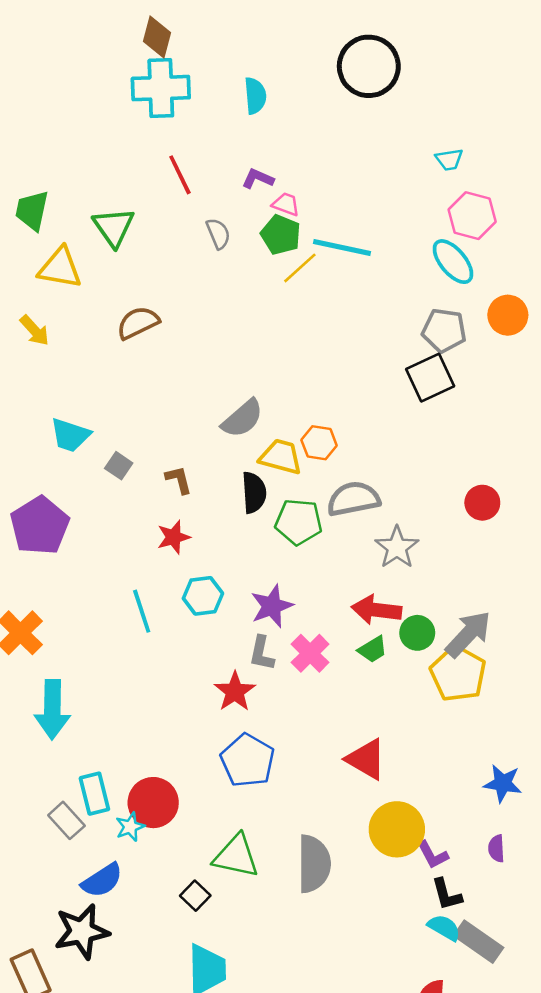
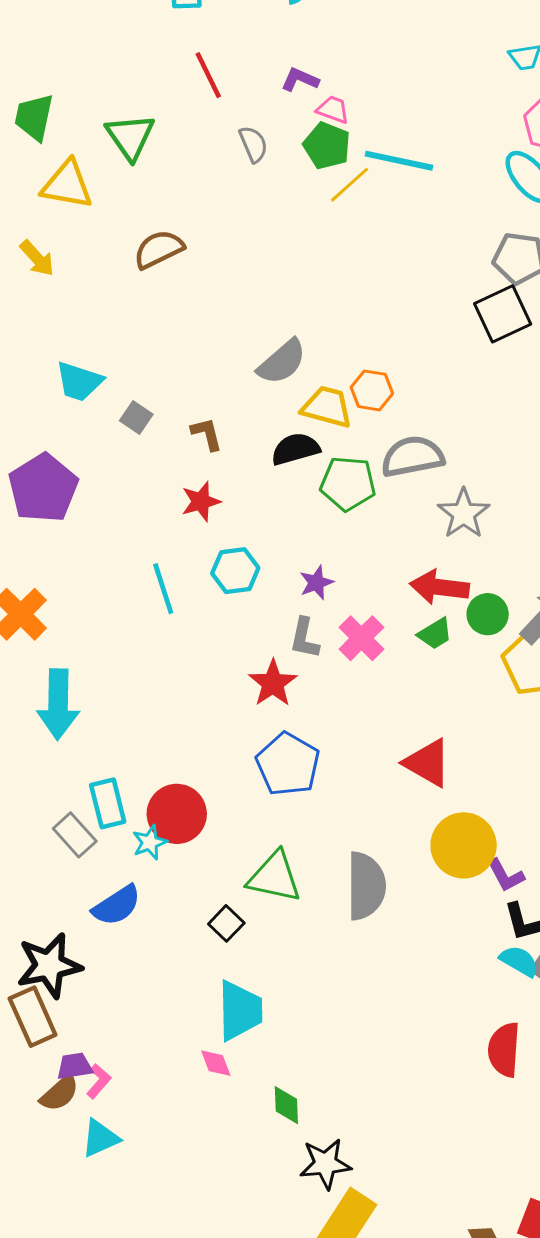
black semicircle: (254, 492) -> (295, 449), turned -102
purple star: (272, 606) -> (316, 583), size x0.7
black star: (82, 931) -> (49, 966), moved

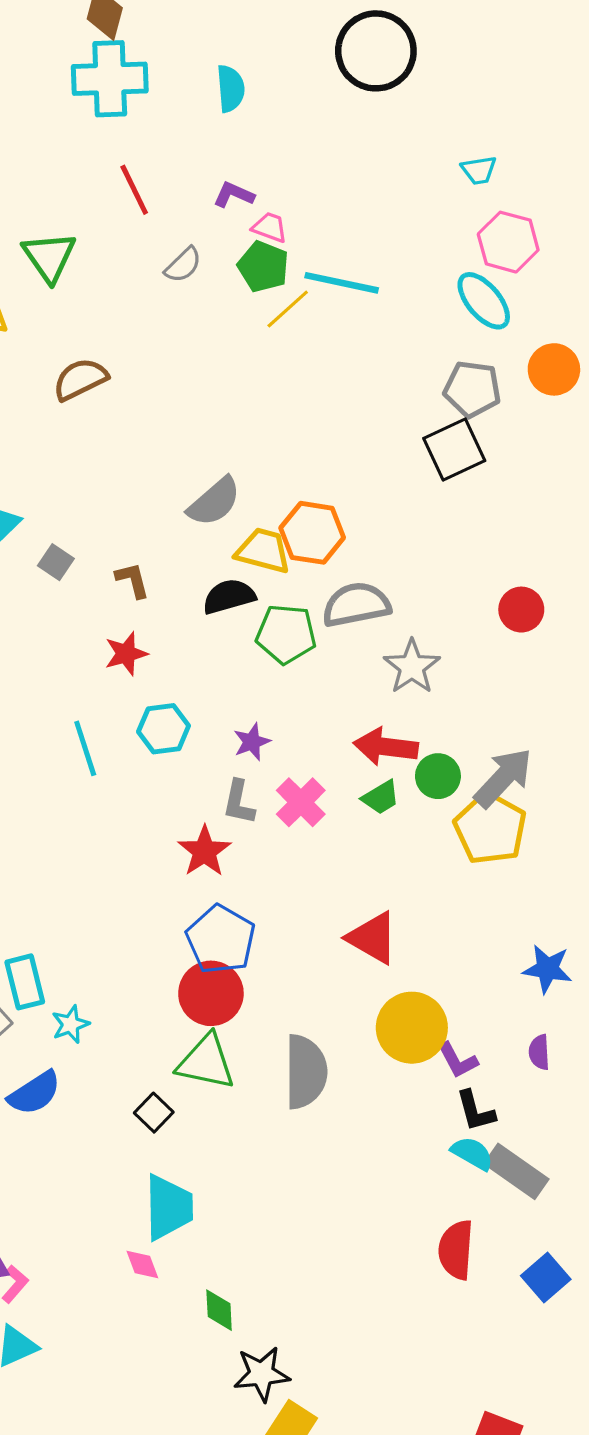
gray semicircle: (253, 144) -> (183, 265), turned 69
orange hexagon: (372, 390) -> (312, 533), size x1.4
red circle: (177, 814) -> (211, 993), moved

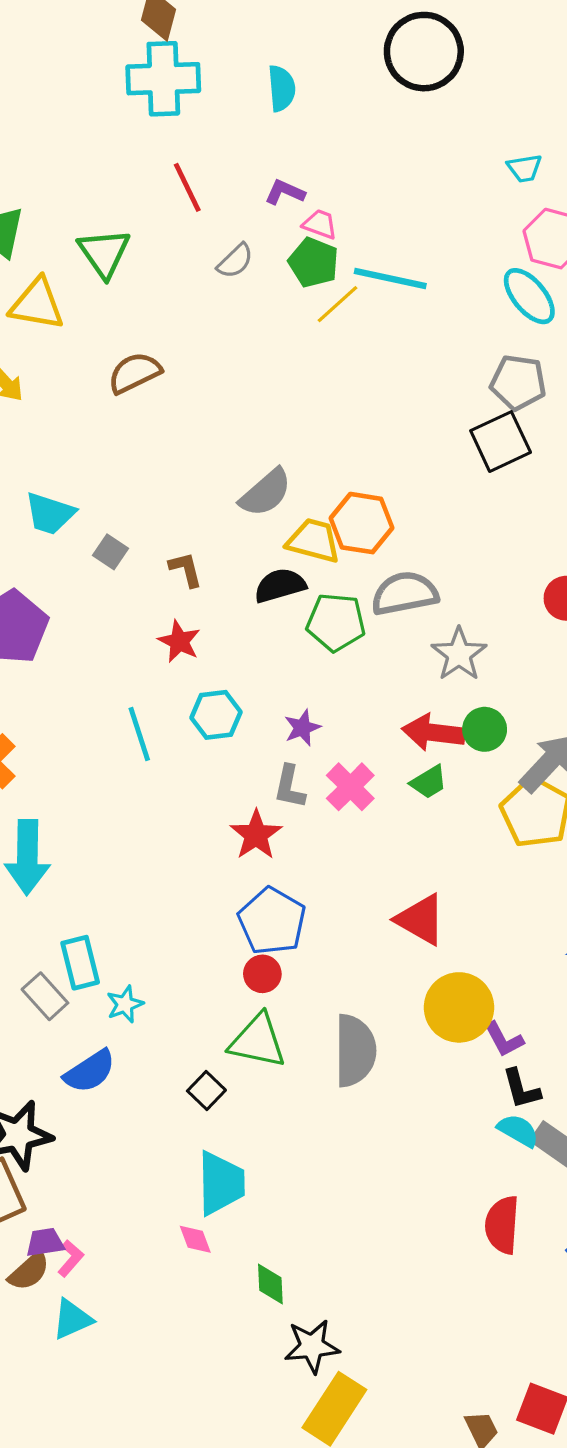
red star: (126, 654) -> (179, 641), turned -30
green circle: (438, 776) -> (485, 729), moved
red circle: (211, 993) -> (262, 974), size x0.6

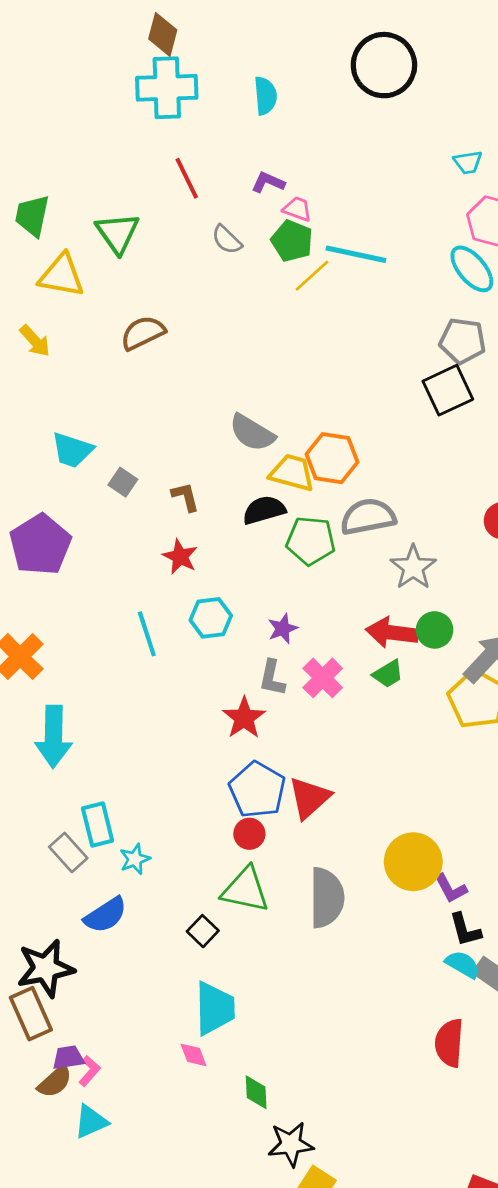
gray semicircle: (235, 261) -> (227, 240), turned 88
gray semicircle: (266, 493) -> (252, 433), turned 72
red triangle: (421, 920) -> (309, 798), moved, turned 48

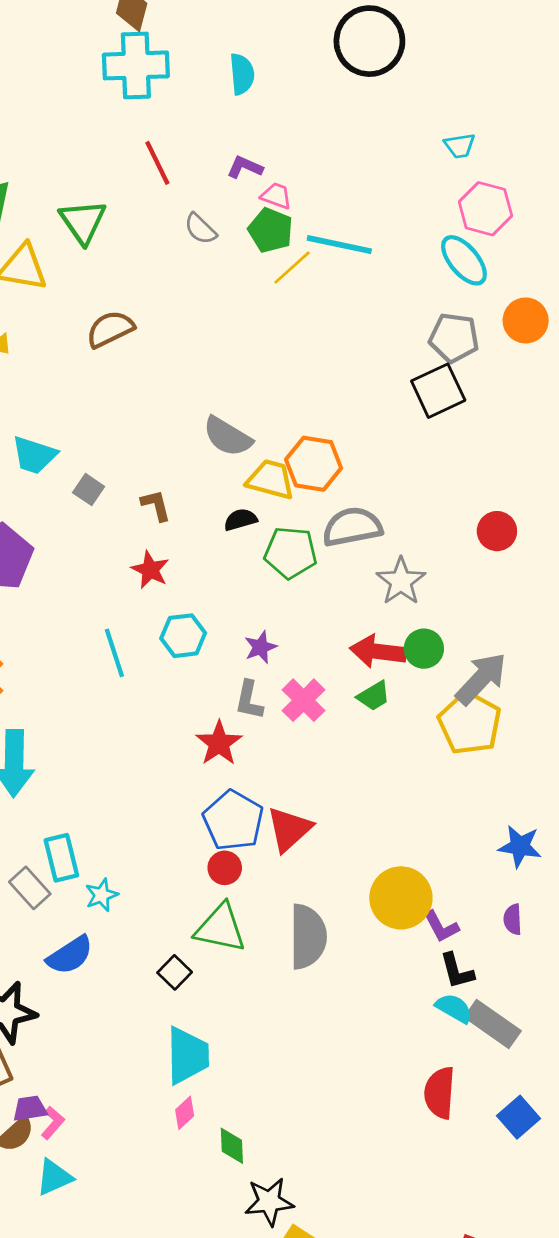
black semicircle: (264, 510) -> (240, 520), size x0.7
pink diamond: (193, 1055) -> (185, 1113), moved, turned 68

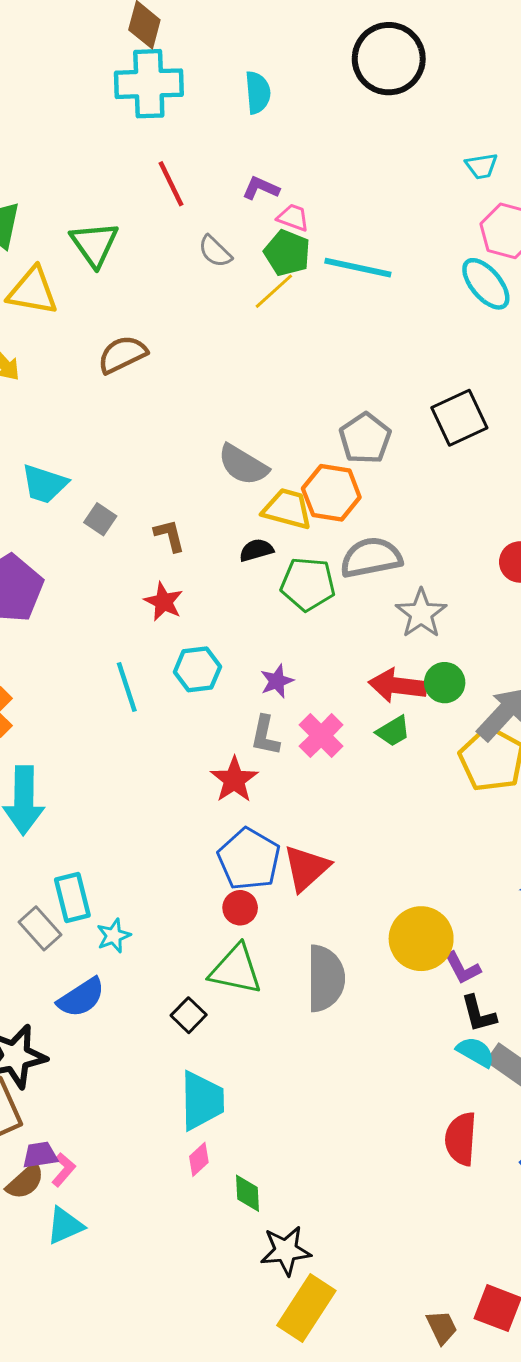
yellow line: (292, 267) -> (274, 291), moved
gray pentagon: (454, 338) -> (365, 438), moved, turned 30

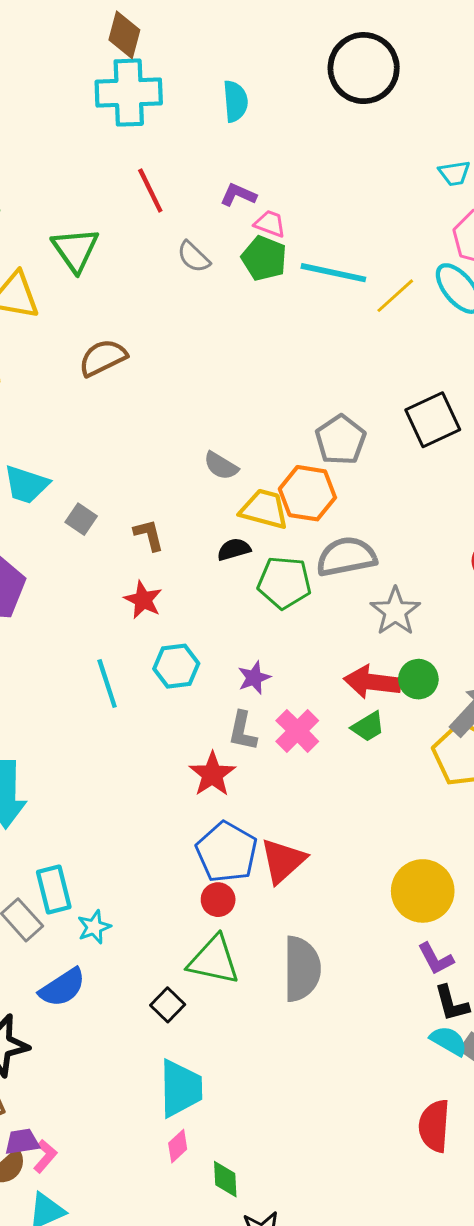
yellow line: (274, 291) -> (395, 296), moved
gray semicircle: (243, 465) -> (221, 466), size x0.7
yellow circle: (421, 939) -> (423, 891), moved

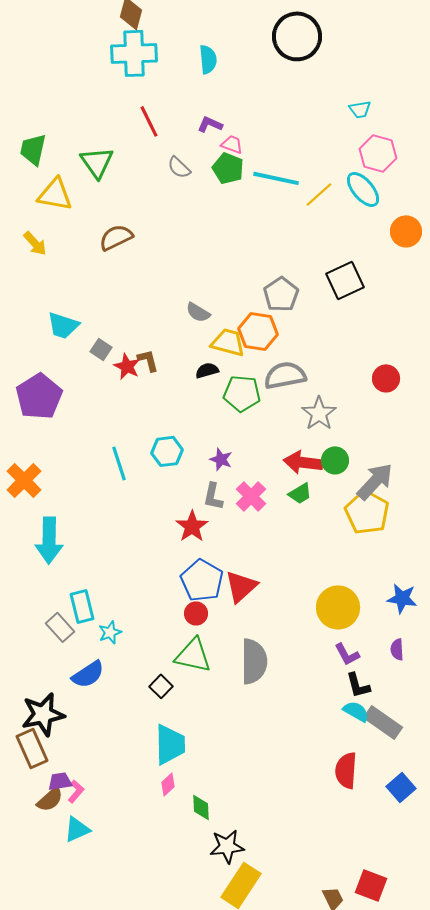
red star: (143, 600) -> (127, 366), moved
purple star: (254, 678) -> (221, 459), turned -30

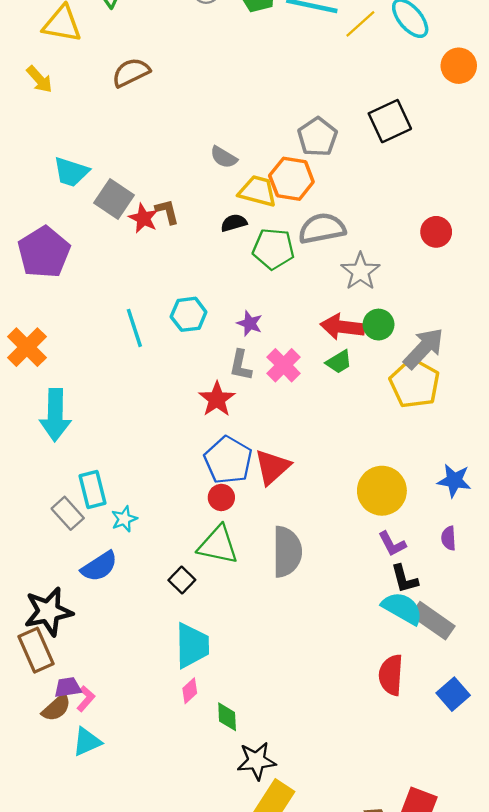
gray square: (101, 349) -> (114, 199), size x1.6
cyan semicircle: (356, 711) -> (402, 608), size x1.4

